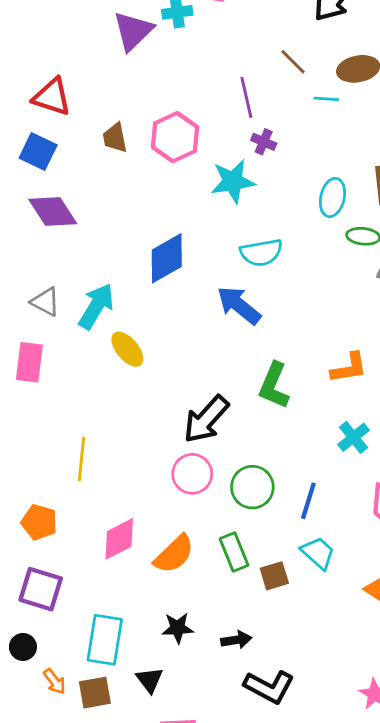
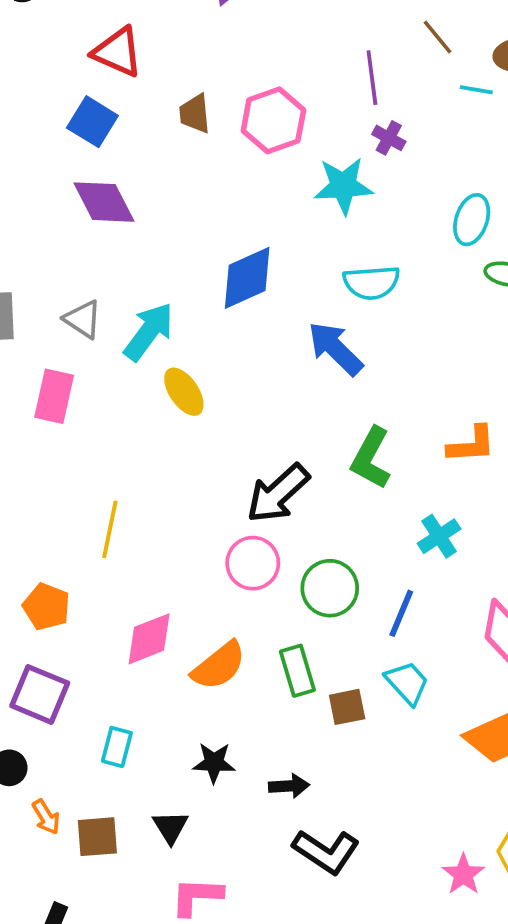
cyan cross: (353, 437) -> (439, 536), moved
cyan rectangle: (105, 640) -> (117, 747), moved, size x0.6

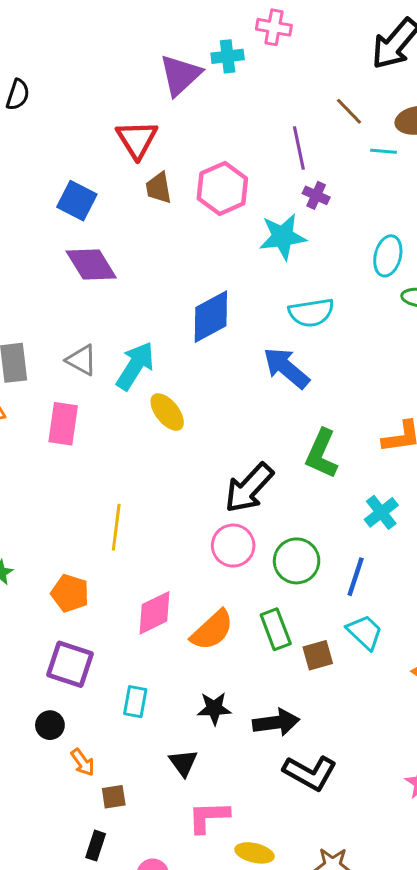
red triangle: (118, 52) -> (137, 139), moved, turned 39
black arrow: (289, 786) -> (276, 722), size x1.4
brown square: (97, 837) -> (114, 797), moved, size x0.7

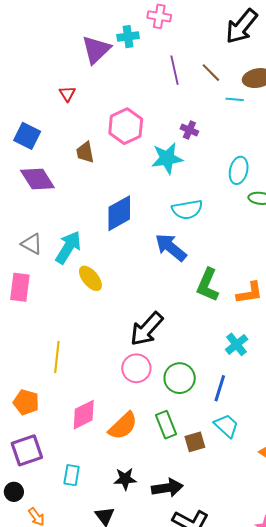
red triangle: (137, 139) -> (67, 94), size x0.6
purple line: (299, 148) -> (174, 70), moved
brown trapezoid: (159, 188) -> (85, 152), moved
green L-shape: (322, 454) -> (208, 285), moved
purple square: (70, 664) -> (27, 450), turned -36

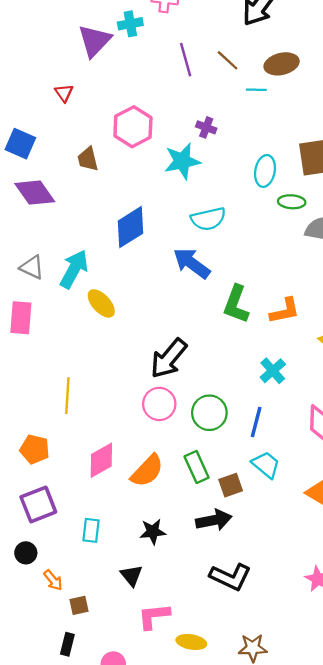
black arrow: (167, 488) -> (214, 520), moved

